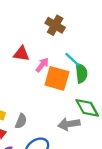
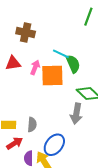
brown cross: (55, 25) -> (26, 32), moved
gray arrow: (69, 124) -> (76, 114), turned -54

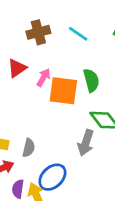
brown cross: (26, 32) -> (38, 32), turned -36
cyan line: (61, 54) -> (78, 34), moved
red triangle: (13, 63) -> (17, 68), turned -35

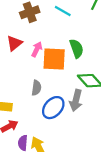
gray semicircle: (29, 148) -> (36, 88), moved
blue ellipse: (52, 177) -> (53, 108), moved

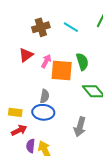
gray arrow: (76, 100) -> (80, 127), moved
blue ellipse: (53, 108) -> (43, 112), moved, turned 50

